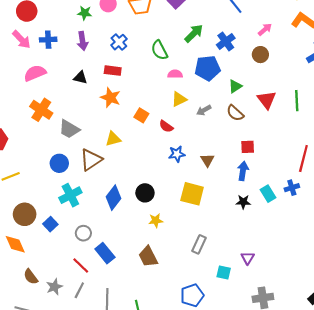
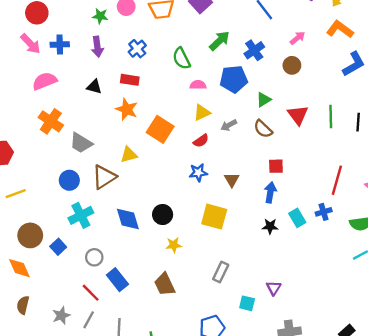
orange square: (141, 115) -> (160, 129), size x1.6
red semicircle: (166, 126) -> (201, 141), moved, turned -72
blue diamond: (113, 198) -> (128, 219), turned -55
brown semicircle: (31, 277) -> (23, 305), moved, turned 49

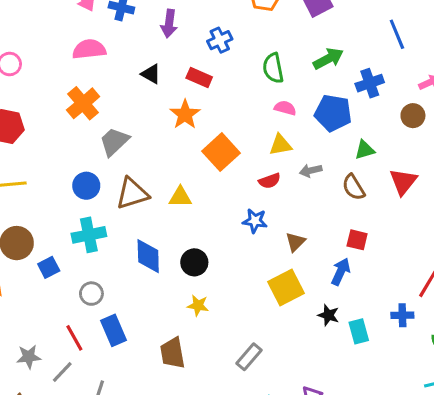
gray trapezoid: (81, 143) -> (114, 142), turned 90
yellow triangle: (129, 155) -> (180, 197), moved
yellow square: (214, 217) -> (286, 287), moved, turned 32
cyan rectangle: (297, 218) -> (359, 331), moved

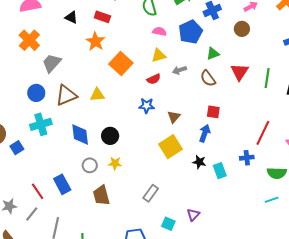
blue pentagon: (333, 113) -> (191, 32), turned -30
gray circle: (91, 294) -> (90, 165), moved

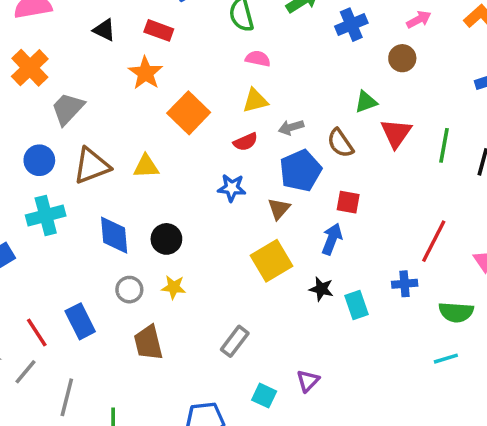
blue pentagon: (191, 32) -> (300, 171), moved
green triangle: (213, 54) -> (366, 102), moved

